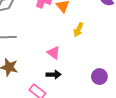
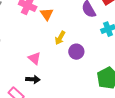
purple circle: (99, 77) -> (76, 52), moved

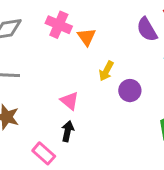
black arrow: (33, 79) -> (68, 131), turned -80

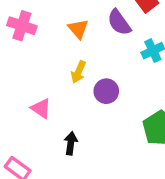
orange triangle: (87, 37) -> (78, 29), moved
black arrow: (68, 131) -> (71, 143), moved

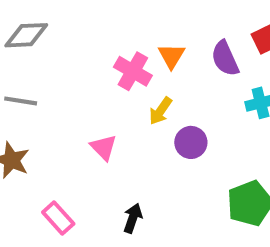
pink cross: (22, 26) -> (133, 71), moved
black arrow: (71, 143) -> (133, 218), moved

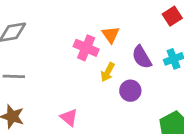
purple semicircle: (225, 58) -> (142, 57), moved
pink triangle: (104, 147) -> (69, 117), moved

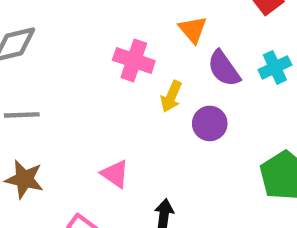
orange triangle: (111, 35) -> (193, 30), moved

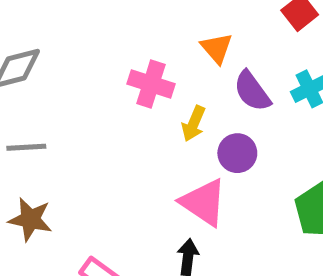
pink triangle: (115, 174) -> (204, 202), moved, size x1.5

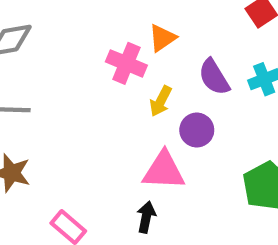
orange triangle: (217, 48) -> (162, 38), moved, turned 32
pink triangle: (204, 202) -> (164, 171), turned -36

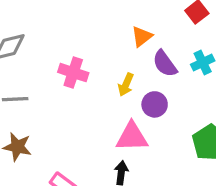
orange triangle: (162, 38) -> (142, 36), moved
pink cross: (126, 63) -> (73, 73), moved

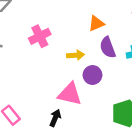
pink cross: (73, 73) -> (40, 36), turned 30
yellow arrow: (126, 85) -> (76, 55), turned -133

